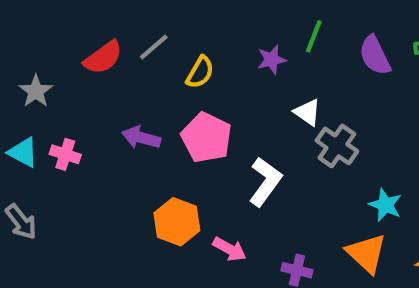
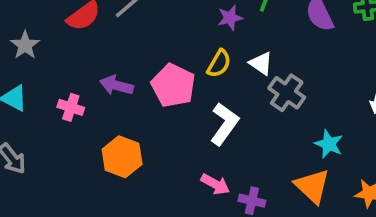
yellow semicircle: (200, 72) -> (219, 63), moved
pink cross: (65, 154) -> (71, 107), moved
orange hexagon: (177, 222) -> (122, 157), moved
pink arrow: (230, 249) -> (215, 184), moved

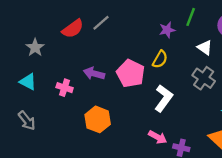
white triangle: (261, 63) -> (205, 48), moved

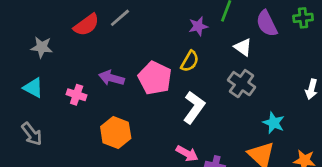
gray star: (35, 48) -> (42, 47), turned -30

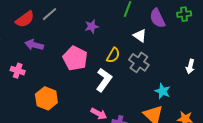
purple star: (198, 26) -> (92, 26), moved
yellow semicircle: (190, 61) -> (113, 55), moved
purple arrow: (112, 78) -> (34, 45), moved

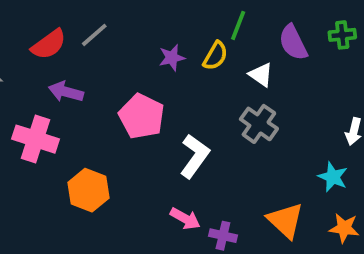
yellow semicircle: (113, 55) -> (215, 56), moved
pink cross: (18, 71) -> (36, 139), size x1.6
cyan star: (163, 91) -> (333, 177), moved

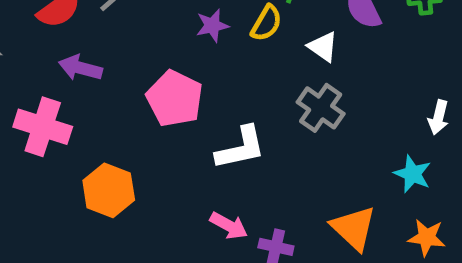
white L-shape: (195, 156) -> (241, 148), turned 42

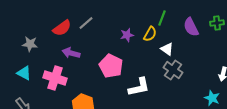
white triangle: (323, 47) -> (167, 49), moved

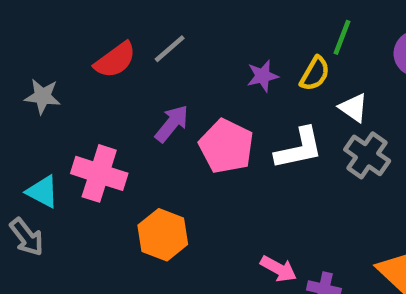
purple arrow: (71, 53) -> (172, 124), moved, turned 114
cyan triangle: (24, 73) -> (43, 192), moved
white L-shape: (139, 87) -> (299, 149), moved

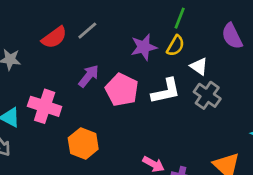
green line: (342, 37) -> (180, 18), moved
purple star: (263, 76) -> (144, 47), size x1.4

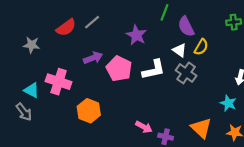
purple semicircle: (232, 36) -> (186, 26), moved
yellow semicircle: (176, 46) -> (201, 47), moved
purple star: (144, 47) -> (136, 35), turned -30
purple arrow: (89, 76) -> (93, 58), turned 30

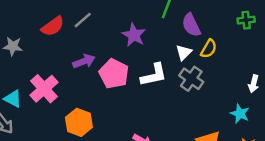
white triangle: (180, 50) -> (184, 53), turned 40
pink cross: (59, 82) -> (44, 89), turned 30

